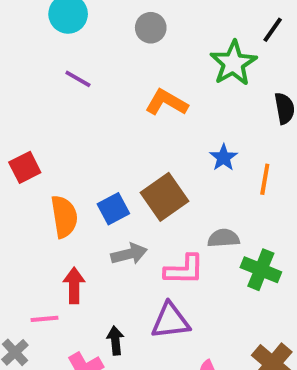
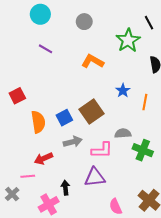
black line: (273, 30) -> (149, 23), turned -64
red arrow: (74, 285) -> (43, 158), turned -114

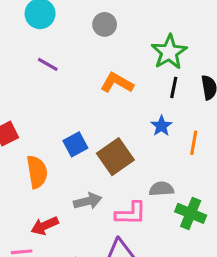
black line: (149, 23) -> (174, 87), moved, turned 40
blue square: (64, 118) -> (75, 144), moved

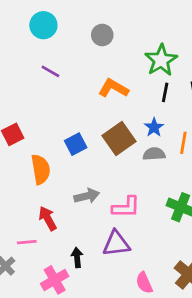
brown square: (115, 157) -> (119, 139), moved
gray semicircle: (161, 189) -> (154, 154), moved
red arrow: (45, 226) -> (48, 218), turned 85

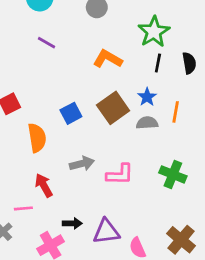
purple triangle: (116, 244) -> (106, 232), moved
black arrow: (77, 258) -> (72, 223), turned 96

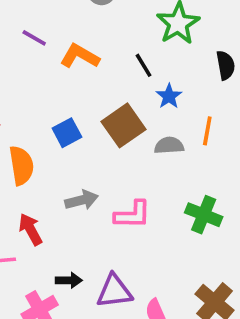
orange L-shape: (108, 59) -> (80, 56), moved
black line: (158, 63) -> (143, 65), moved, turned -42
blue star: (147, 97) -> (169, 96), moved

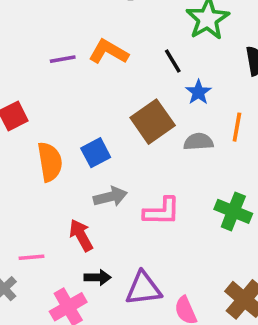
purple line: (34, 38) -> (63, 59), moved, turned -40
blue square: (67, 133) -> (96, 153), moved
red arrow: (30, 229) -> (81, 235), moved

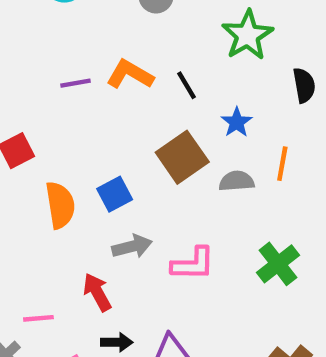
black line: (173, 61) -> (187, 85), moved
green cross: (233, 211) -> (278, 264), turned 30

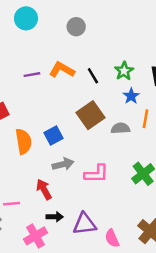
green star: (247, 35) -> (124, 71), moved, size x0.7
blue star: (237, 122) -> (131, 96), moved

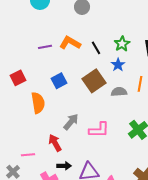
blue star: (131, 96) -> (118, 65), moved
blue square: (53, 136) -> (59, 81), moved
gray arrow: (63, 164) -> (71, 122), turned -36

